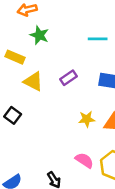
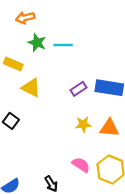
cyan line: (98, 39) -> (63, 45), moved
purple rectangle: (68, 78) -> (79, 89), moved

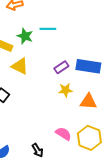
green star: (37, 43) -> (25, 36), moved
yellow star: (83, 124) -> (66, 90), moved

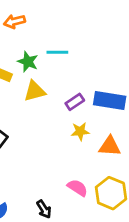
yellow triangle: (20, 66) -> (35, 91), moved, turned -42

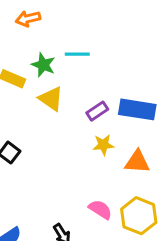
yellow triangle: (35, 91) -> (51, 99), turned 50

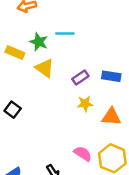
blue rectangle: (137, 109) -> (111, 76), size x0.7

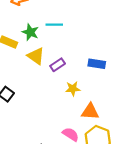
purple rectangle: (80, 78) -> (58, 65), moved
orange triangle: (111, 117) -> (90, 112), moved

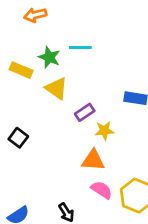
purple rectangle: (58, 65) -> (85, 112), moved
orange triangle: (90, 112) -> (93, 160), moved

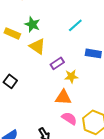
cyan line: (80, 47) -> (75, 25), moved, turned -42

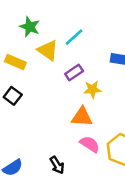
green star: (32, 24) -> (30, 27), moved
cyan line: (75, 25) -> (74, 37), moved
yellow rectangle: (12, 33) -> (15, 62), moved

